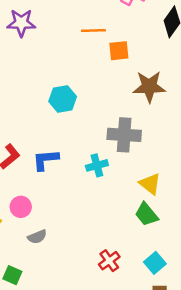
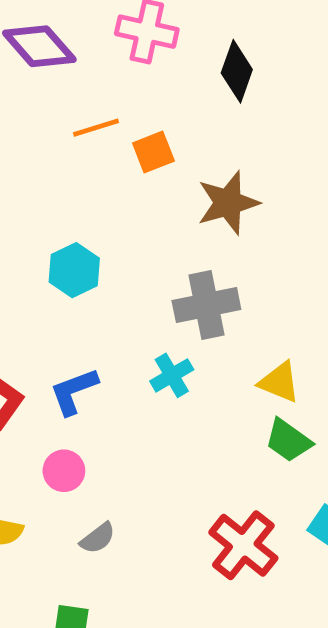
pink circle: (21, 207) -> (64, 471), moved
red cross: (109, 261) -> (243, 545), size x1.6

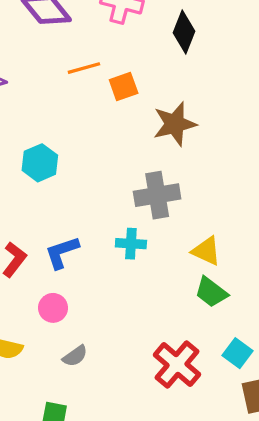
cyan hexagon: (74, 270) -> (40, 163), moved
cyan cross: (172, 375) -> (131, 244), turned 32

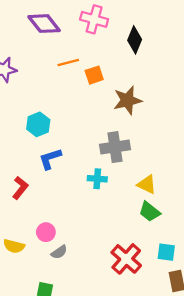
blue L-shape: (62, 252) -> (50, 159), moved
pink circle: (53, 308) -> (46, 232), moved
cyan square: (238, 353) -> (166, 252), turned -30

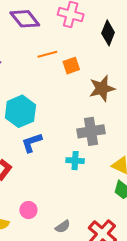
cyan hexagon: (38, 124) -> (20, 111), size x1.4
gray semicircle: (59, 252) -> (63, 227), moved

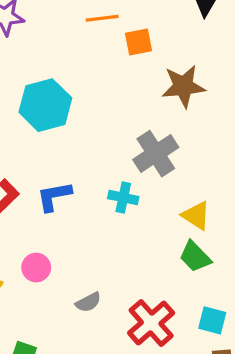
gray cross: (91, 131) -> (156, 154), turned -32
blue L-shape: (32, 143) -> (54, 196), moved

